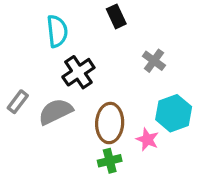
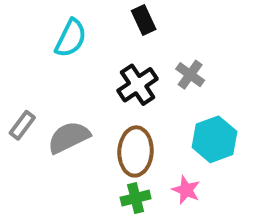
cyan semicircle: (57, 31) -> (71, 38), turned 32
black cross: (78, 72) -> (138, 85), moved
pink star: (147, 139) -> (186, 190), moved

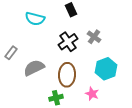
cyan semicircle: (71, 38) -> (35, 19), turned 78
gray rectangle: (22, 125) -> (11, 53), moved
green cross: (136, 198) -> (56, 98), moved

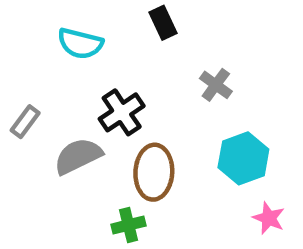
black cross: (68, 42) -> (122, 112), moved
pink star: (92, 94) -> (269, 218), moved

